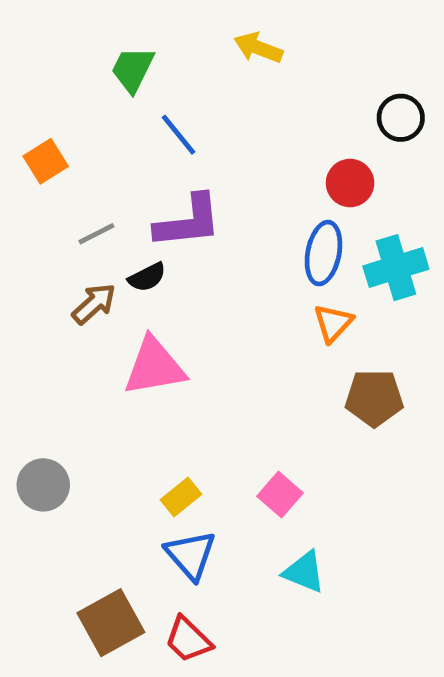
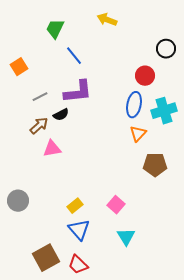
pink triangle: (154, 367) -> (52, 149), moved, size x0.7
cyan triangle: (304, 572) -> (126, 237), turned 36

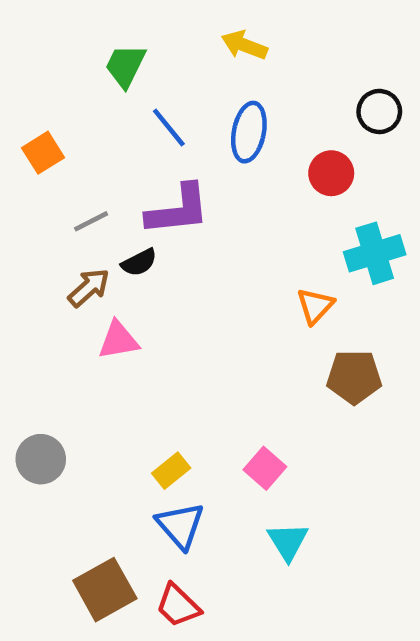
blue ellipse: (134, 105) -> (249, 132), moved

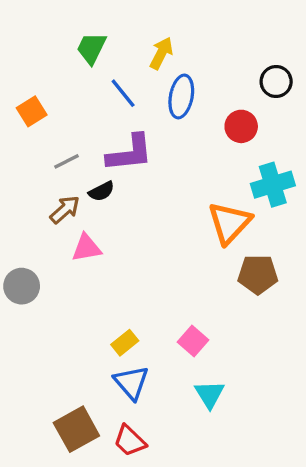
yellow arrow: (244, 45) -> (161, 53), moved, turned 96
orange triangle: (315, 306) -> (230, 223), size x1.6
gray circle: (41, 459) -> (22, 286), moved

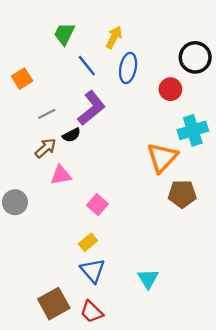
black circle: (276, 81) -> (195, 57), size x1.4
purple L-shape: (130, 153) -> (92, 108), turned -33
pink square: (193, 341) -> (97, 205), moved

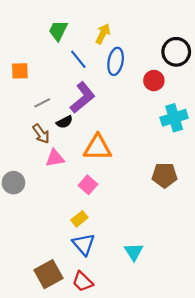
orange square: (22, 79) -> (20, 71), turned 30
brown arrow: (46, 148) -> (41, 134), turned 96
orange triangle: (162, 157) -> (98, 148), moved, turned 48

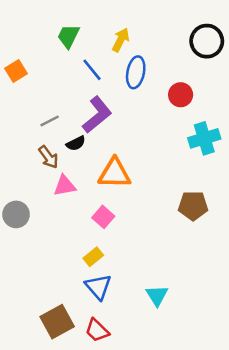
black circle: (176, 52) -> (207, 41), moved
orange square: (20, 71) -> (16, 71), moved, turned -30

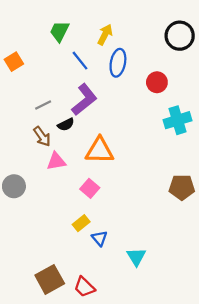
brown pentagon: (193, 206) -> (182, 187), moved
blue triangle: (98, 287) -> (100, 238), moved, size x0.7

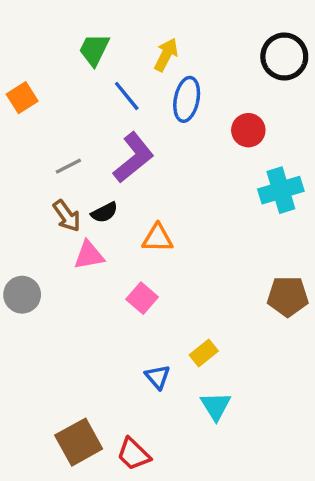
black semicircle: (66, 125) -> (104, 212), moved
orange triangle: (100, 151) -> (158, 238), size x0.7
yellow rectangle: (81, 223) -> (204, 353), moved

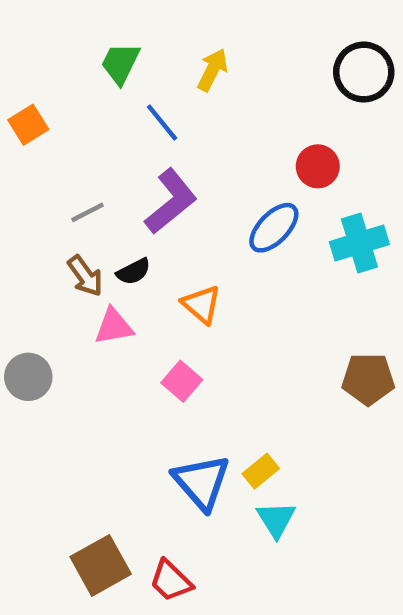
blue ellipse: (187, 99) -> (274, 228), moved, turned 33
orange triangle: (158, 238) -> (202, 304), turned 40
yellow rectangle: (204, 353) -> (261, 471), moved
blue triangle: (158, 377) -> (202, 482), size x1.8

